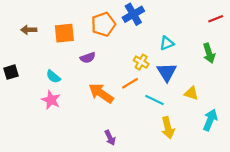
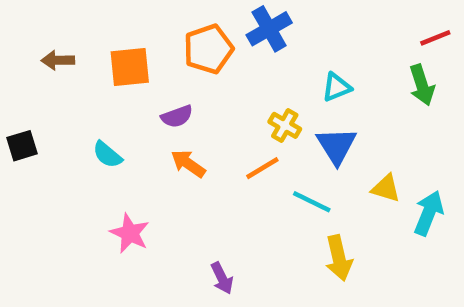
green arrow: (209, 53) -> (422, 85), moved
orange arrow: (101, 93) -> (188, 164), moved, size x0.7
pink star: (51, 100) -> (130, 233), moved
cyan arrow: (210, 120) -> (429, 213), moved

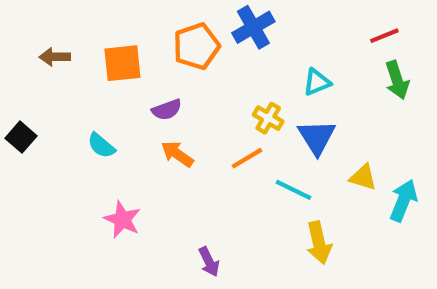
red line: (435, 38) -> (384, 36), moved
black square: (22, 146) -> (21, 137), turned -32

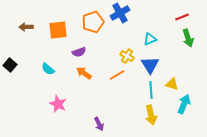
cyan line: (293, 190) -> (151, 90), moved, turned 60
cyan arrow: (403, 200) -> (184, 104), moved

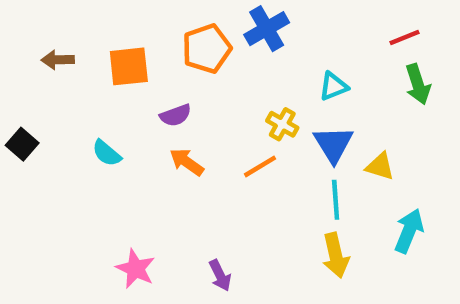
yellow triangle: (172, 84) -> (380, 166), moved
pink star: (58, 104) -> (136, 269), moved

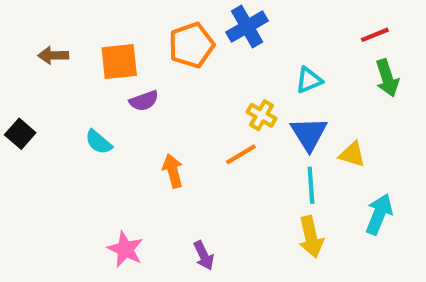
purple semicircle: (176, 115) -> (144, 101), moved
orange arrow: (187, 162) -> (173, 171), moved, turned 40

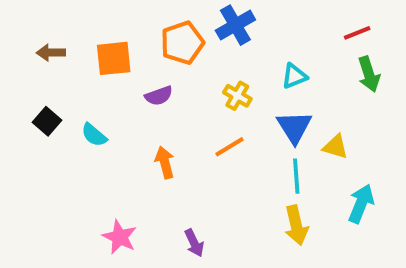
purple semicircle: (144, 101) -> (159, 96), moved
yellow cross: (261, 115) -> (237, 96), moved
black square: (20, 134) -> (47, 121), moved

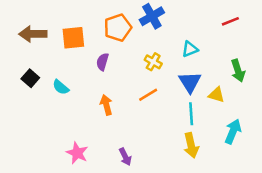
brown arrow: (51, 53) -> (33, 34), size x1.5
green arrow: (369, 74) -> (238, 71), moved
purple semicircle: (159, 96) -> (103, 62), turned 126

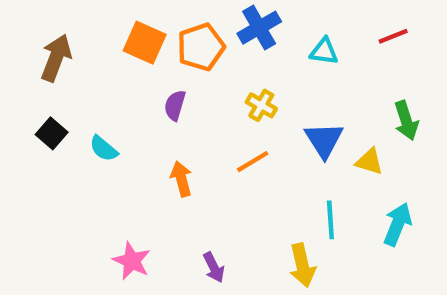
brown arrow: (33, 34) -> (56, 58), turned 112
orange square: (73, 38) -> (145, 43), moved, turned 30
cyan triangle: (190, 49) -> (324, 51), moved, turned 30
cyan line: (191, 114) -> (330, 220), moved
yellow arrow: (191, 145) -> (302, 265), moved

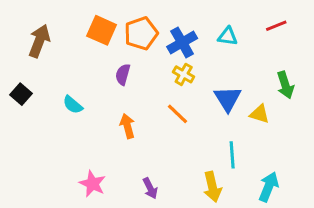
blue cross: (259, 28) -> (182, 42), moved
black square: (52, 133) -> (21, 94), moved
orange line: (253, 162) -> (178, 114), turned 75
cyan arrow: (397, 224) -> (269, 187), moved

